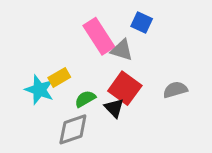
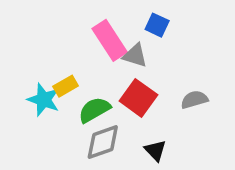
green semicircle: (85, 99) -> (94, 110), size x1.4
black triangle: (114, 108) -> (155, 150), moved
gray diamond: (73, 129) -> (103, 142), moved

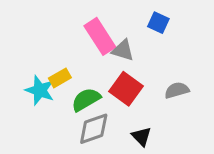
blue square: (157, 25) -> (158, 23), moved

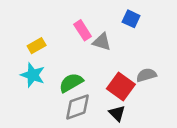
pink rectangle: (100, 36) -> (83, 30), size x0.7
yellow rectangle: (60, 78) -> (37, 46), moved
red square: (126, 89) -> (121, 87), moved

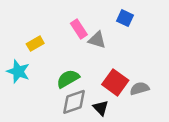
cyan star: (33, 75) -> (18, 71), moved
gray semicircle: (146, 75) -> (140, 88), moved
black triangle: (117, 113) -> (101, 108), moved

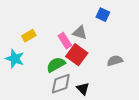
pink rectangle: (79, 29) -> (65, 41), moved
red square: (115, 82) -> (77, 55), moved
gray semicircle: (140, 88) -> (115, 61), moved

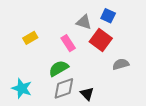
gray triangle: (80, 33) -> (84, 22), moved
red square: (77, 55) -> (101, 40), moved
cyan star: (15, 59) -> (22, 88), moved

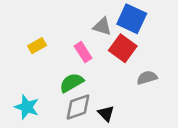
blue square: (108, 16) -> (132, 19), size x1.6

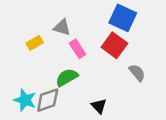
gray triangle: (102, 26) -> (62, 27), moved
gray semicircle: (147, 78) -> (137, 73), turned 66
gray diamond: (78, 107) -> (48, 100), moved

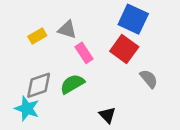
yellow rectangle: (35, 43) -> (37, 36), moved
gray diamond: (48, 100) -> (39, 85), moved

